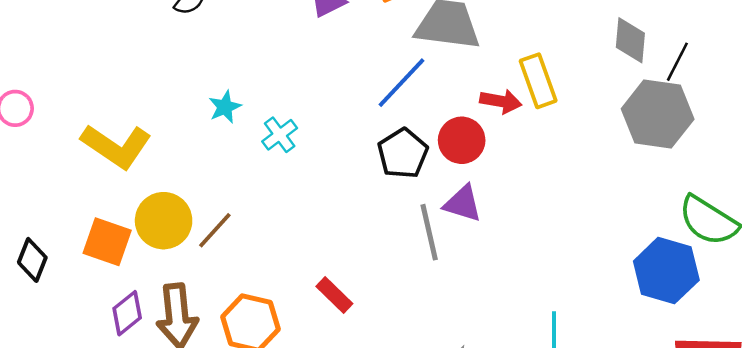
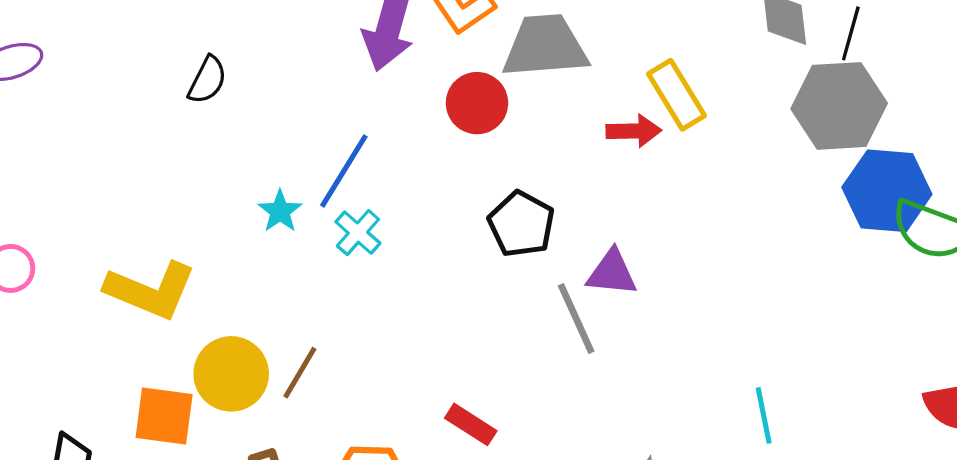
blue line: (402, 83) -> (344, 171), moved
red circle: (462, 140) -> (477, 103), moved
blue hexagon: (666, 271) -> (887, 191), moved

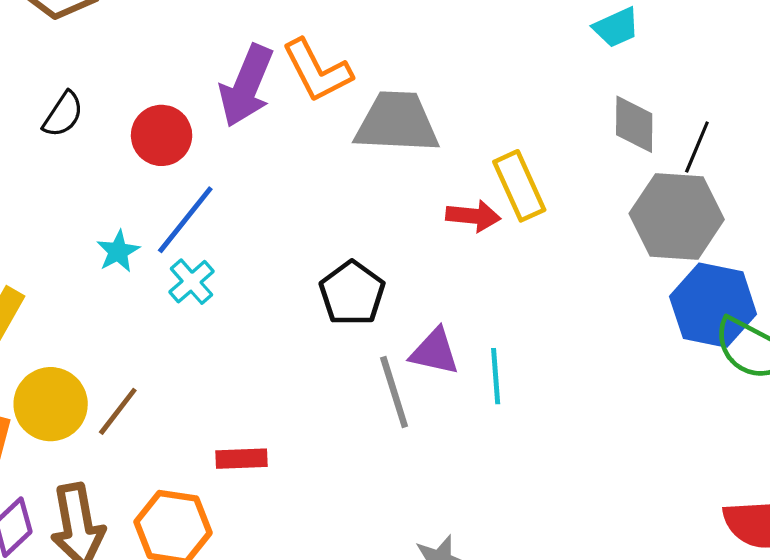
red circle: (477, 103) -> (162, 135), moved
cyan line: (764, 415) -> (496, 376), moved
red rectangle: (471, 424) -> (242, 459), moved, turned -42

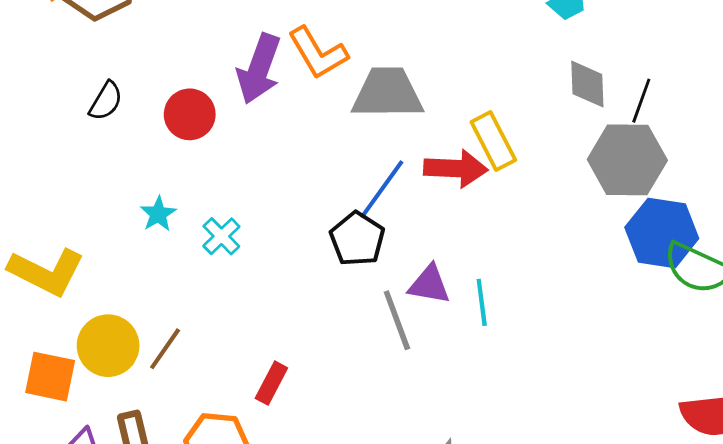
red arrow: (473, 216) -> (456, 168), size x1.4
blue line: (185, 220) -> (382, 189), moved
red rectangle: (242, 459) -> (271, 383), turned -57

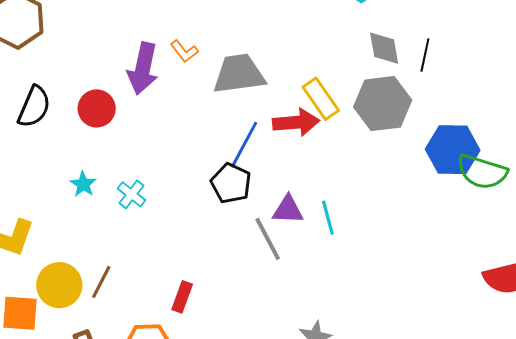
orange L-shape: (318, 53) -> (184, 51), size x0.6
black semicircle: (106, 101) -> (34, 107), size x1.4
gray hexagon: (627, 160) -> (383, 104), moved

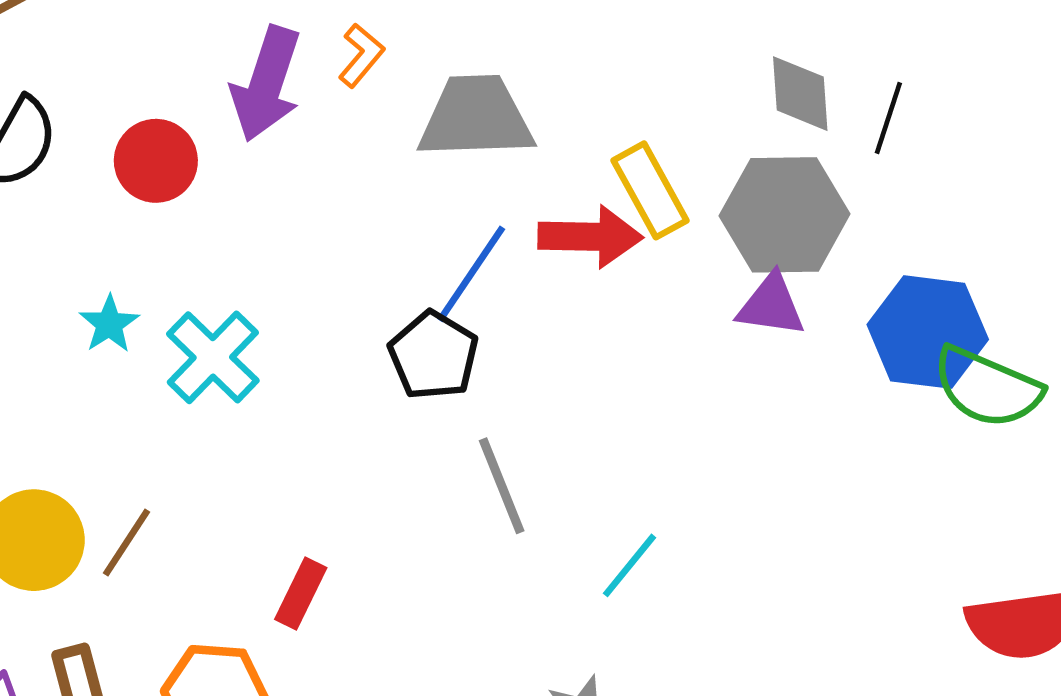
orange L-shape: (184, 51) -> (361, 55), turned -108
cyan cross: (132, 194) -> (213, 357), size x1.5
purple triangle: (288, 210) -> (771, 305), moved
cyan line: (328, 218) -> (629, 565), moved, turned 48

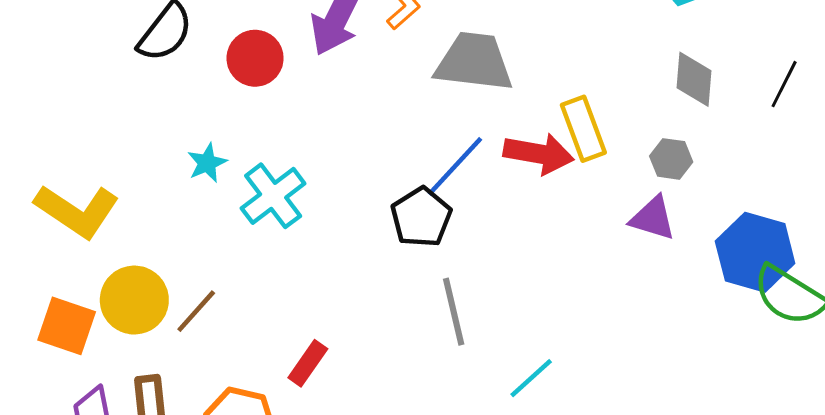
black line: (888, 118) -> (784, 84), moved
gray hexagon: (785, 215) -> (671, 159), size x0.5

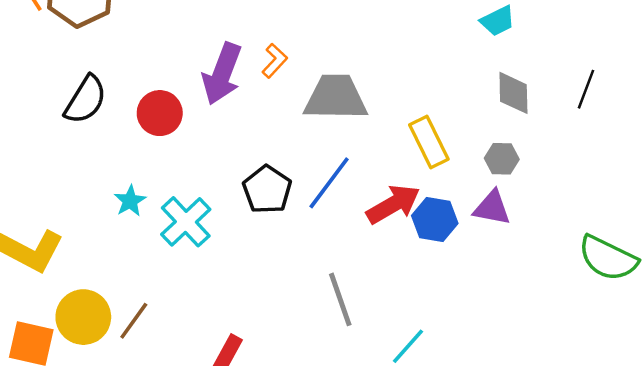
red arrow: (539, 154) -> (393, 204), moved, turned -34
black pentagon: (421, 217) -> (267, 190), moved
blue hexagon: (755, 252) -> (435, 220), moved, size x0.7

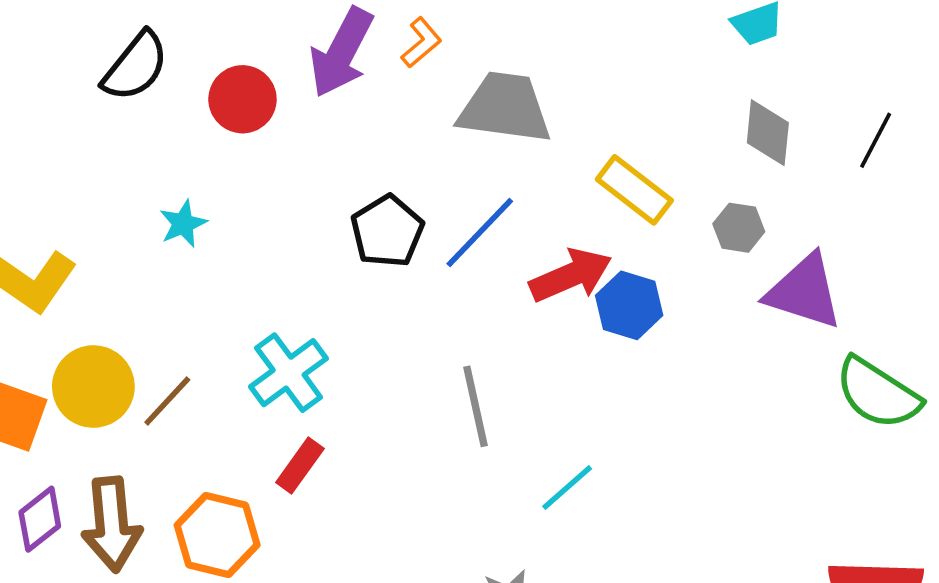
yellow rectangle: (429, 142) -> (634, 190), turned -33
purple triangle: (492, 208) -> (804, 292), moved, size x1.4
cyan cross: (186, 222) -> (289, 373), moved

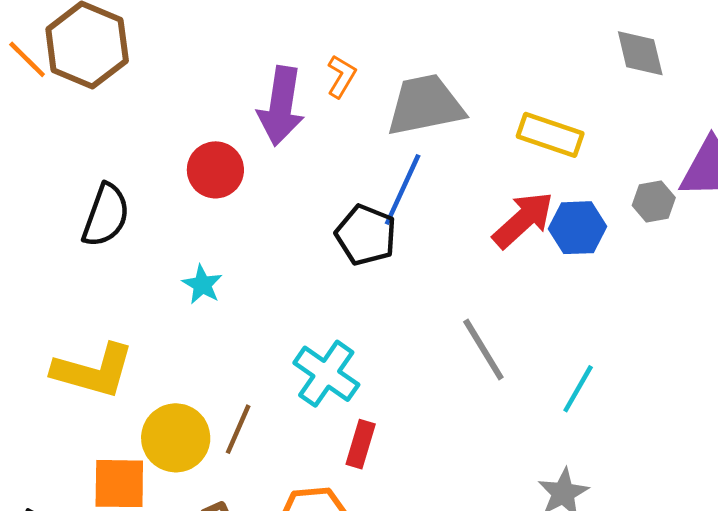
black semicircle: (135, 66) -> (106, 215), moved
gray hexagon: (739, 228) -> (654, 201), moved
blue line: (480, 233) -> (403, 189), moved

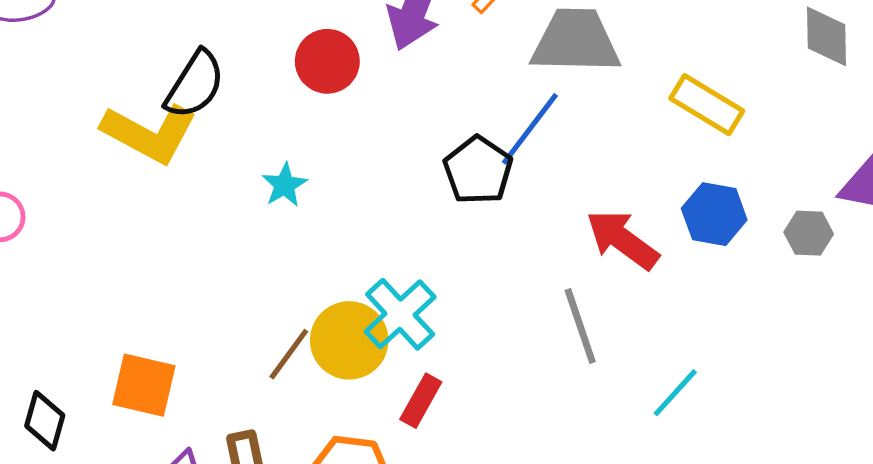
gray hexagon: (654, 201) -> (809, 233), moved
red arrow: (523, 220) -> (622, 240), moved, turned -114
yellow L-shape: (93, 371) -> (149, 133), moved
yellow circle: (176, 438) -> (349, 340), moved

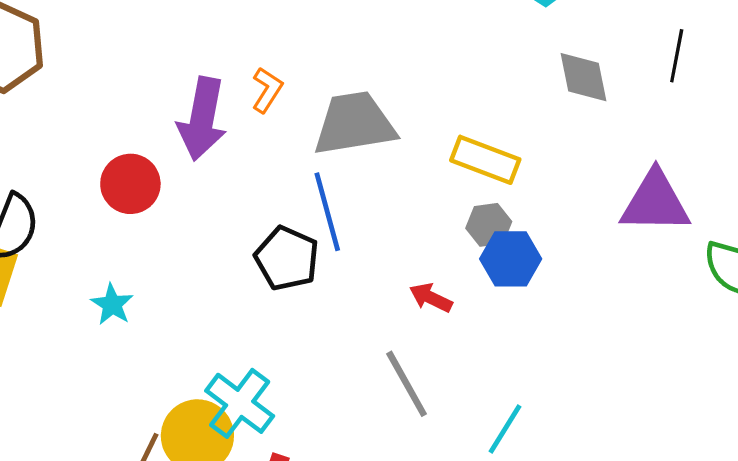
blue line: (530, 129) -> (327, 212), turned -42
gray hexagon: (809, 233) -> (489, 225), moved
red arrow: (622, 240) -> (431, 298), size x0.6

